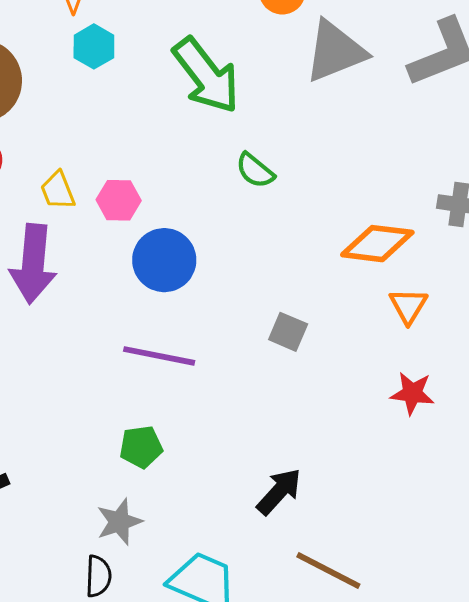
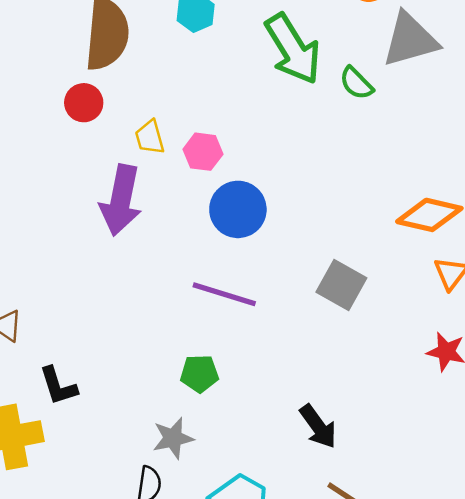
green semicircle: (255, 170) -> (356, 83), moved
gray square: (288, 332) -> (341, 285), size x1.4
black arrow: (279, 491) -> (318, 426), turned 96

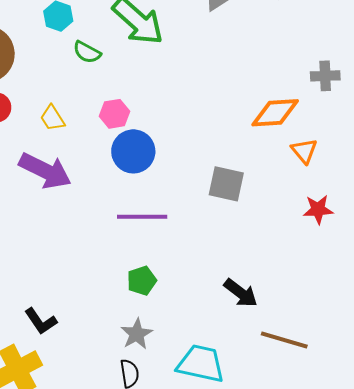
green semicircle: (356, 83) -> (87, 52), moved
pink hexagon: (203, 152) -> (114, 114), moved
purple arrow: (121, 200) -> (45, 171), turned -58

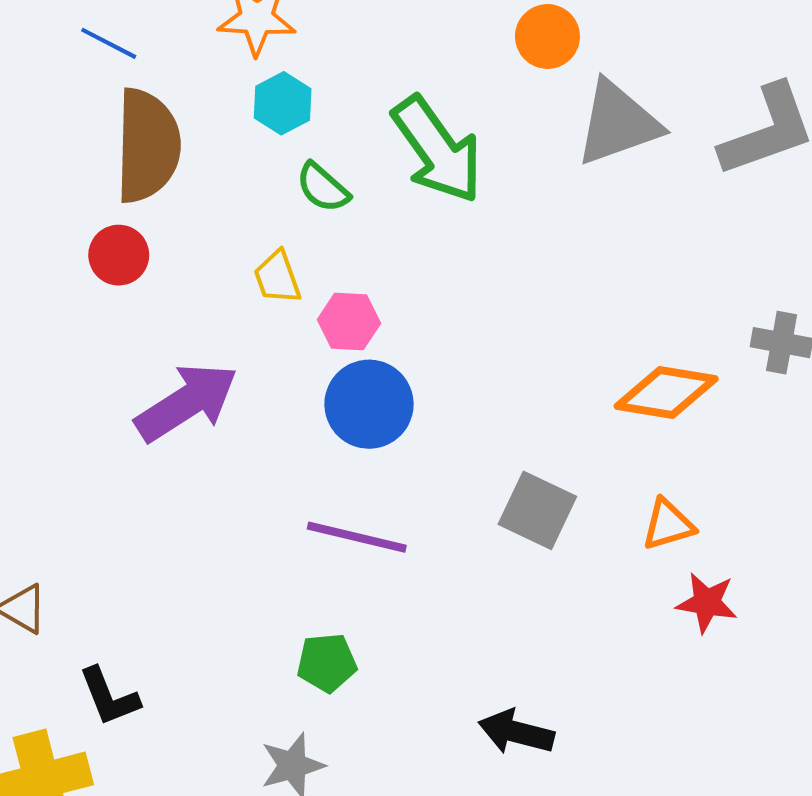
yellow trapezoid: (52, 118) -> (277, 277), moved
orange triangle: (304, 151) -> (668, 525), moved, turned 40
purple arrow: (45, 171) -> (187, 402), turned -72
black arrow: (241, 293) -> (516, 732), turned 144

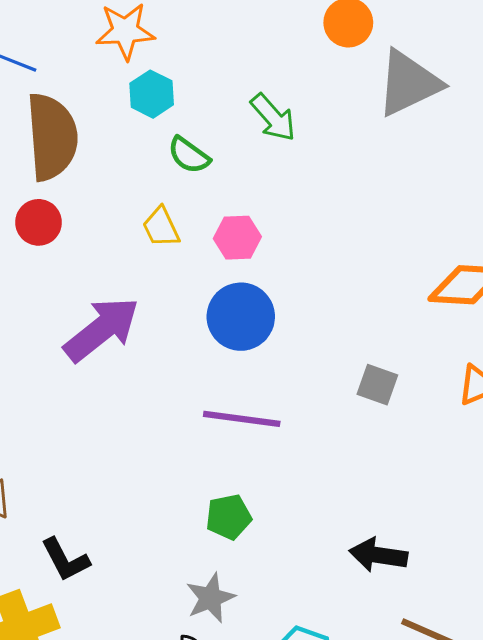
green arrow: (437, 150) -> (273, 117), size x0.6
pink hexagon: (349, 321) -> (237, 238), moved
gray square: (537, 510) -> (377, 385), size x0.7

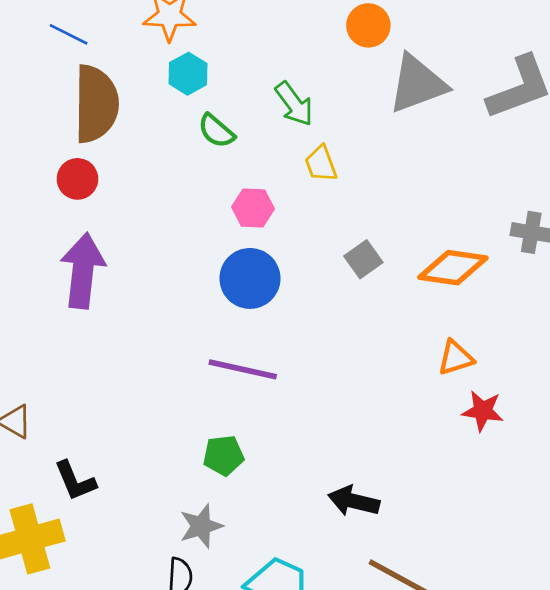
yellow trapezoid: (161, 227) -> (321, 164), moved
purple arrow: (102, 329) -> (83, 271), moved, turned -50
gray square: (377, 385) -> (363, 259), moved, turned 30

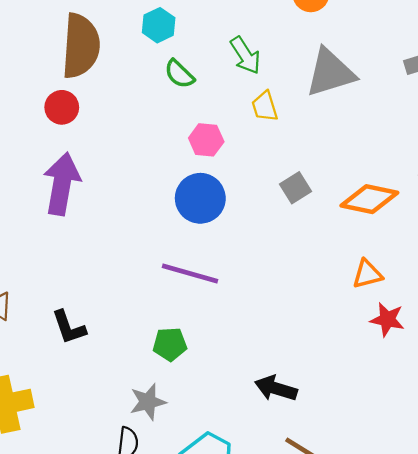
gray triangle: (417, 84) -> (330, 73), moved
black L-shape: (75, 481) -> (69, 327), moved

